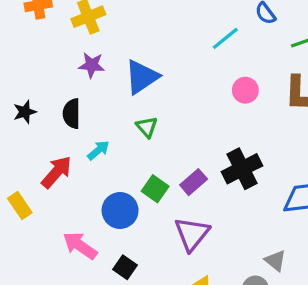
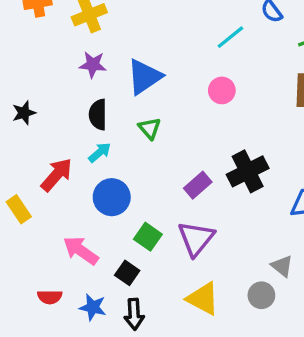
pink circle: (245, 90) -> (222, 90), moved
black semicircle: (72, 114) -> (98, 115), moved
green square: (155, 189) -> (148, 237), moved
blue circle: (120, 210) -> (112, 197), moved

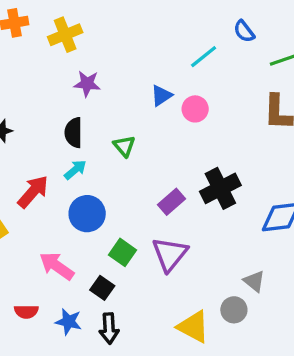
purple star: (93, 65) -> (87, 84), moved
blue triangle: (144, 77) -> (161, 95), moved, size x0.6
yellow triangle: (203, 299) -> (193, 327), moved

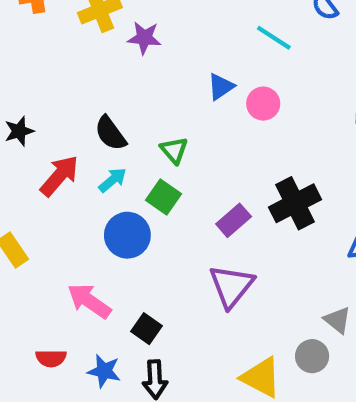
cyan line: (204, 57) -> (274, 38), turned 72
purple star: (87, 84) -> (144, 38), moved
black semicircle: (74, 133) -> (110, 133), turned -36
red arrow: (33, 192) -> (59, 176), moved
green square: (123, 252) -> (163, 197), moved

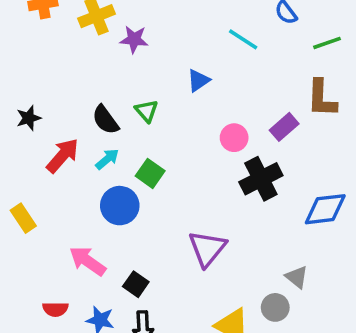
pink circle: (263, 104) -> (234, 138), moved
green triangle: (174, 150) -> (147, 111), moved
purple rectangle: (234, 220) -> (284, 127), moved

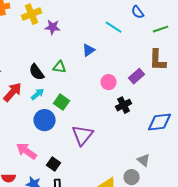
green triangle: (147, 111) -> (60, 67), turned -40
black cross: (261, 179) -> (124, 105), size x0.7
purple triangle: (207, 248) -> (83, 135), moved

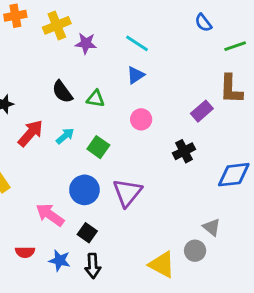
cyan line: (114, 27) -> (137, 43), moved
black semicircle: (37, 72) -> (62, 92), moved
pink circle: (109, 82) -> (141, 119), moved
blue circle: (45, 120) -> (84, 190), moved

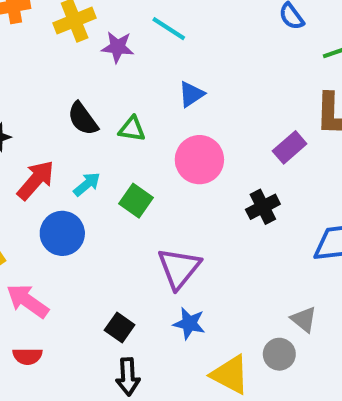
cyan line: (137, 43) -> (169, 29), moved
pink circle: (141, 119) -> (199, 160), size x1.5
blue circle: (84, 190) -> (62, 233), moved
pink arrow: (50, 215) -> (27, 301), moved
blue star: (60, 260) -> (189, 323), moved

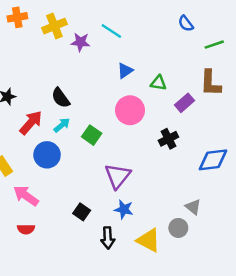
black semicircle: (83, 119) -> (61, 98), moved
green triangle: (132, 129) -> (158, 83), moved
black arrow: (128, 377) -> (108, 238), moved

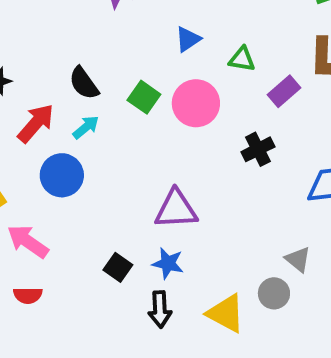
green square: (92, 135) -> (144, 97), moved
purple triangle: (118, 176) -> (176, 209), turned 48
blue star: (124, 209) -> (168, 263), moved

